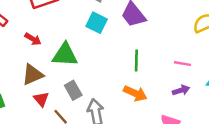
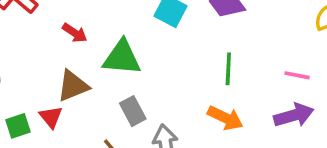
purple arrow: (181, 90) -> (294, 115), size x1.5
red triangle: (41, 99) -> (51, 117), moved

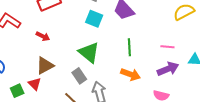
green triangle: (122, 58) -> (89, 52), moved, turned 40

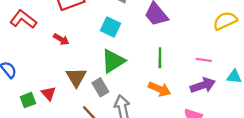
cyan square: (94, 19) -> (110, 27), moved
green triangle: (89, 52) -> (113, 61), turned 45
brown triangle: (45, 66) -> (76, 77), moved, turned -36

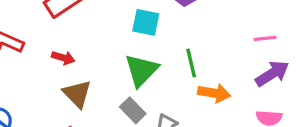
cyan square: (110, 27) -> (146, 22), moved
green line: (160, 58) -> (191, 63), moved
brown triangle: (76, 77) -> (77, 94), moved

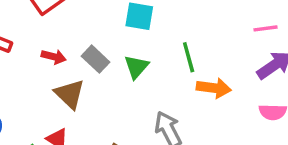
green triangle: (141, 70) -> (136, 67), size x0.7
gray rectangle: (133, 110) -> (95, 59), moved

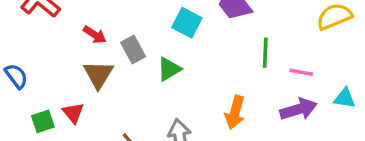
green line: (189, 57) -> (265, 53), moved
orange arrow: (214, 88) -> (235, 112), turned 80

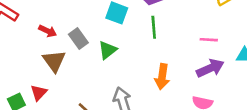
green line: (265, 53) -> (154, 27), moved
red triangle: (73, 113) -> (39, 93), turned 30

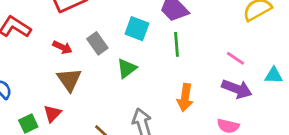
gray rectangle: (78, 39) -> (97, 43), moved
pink line: (209, 40) -> (236, 58), turned 30
purple arrow: (210, 68) -> (237, 89), turned 44

